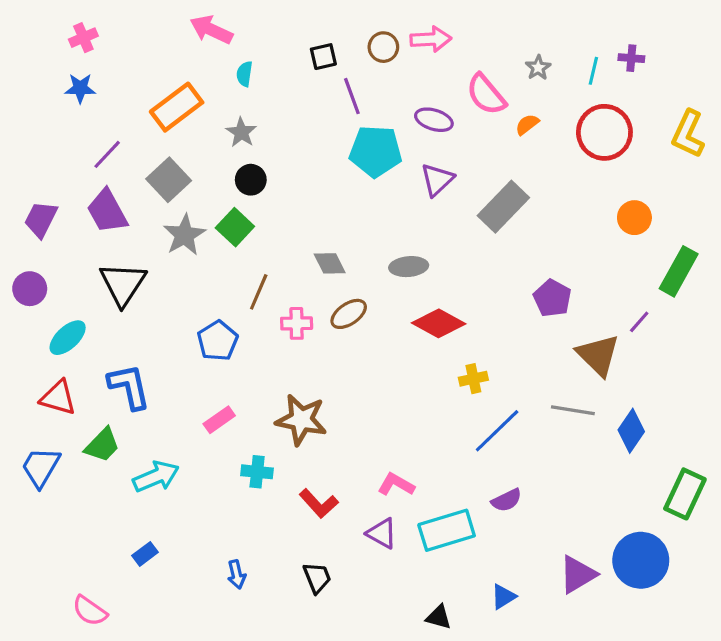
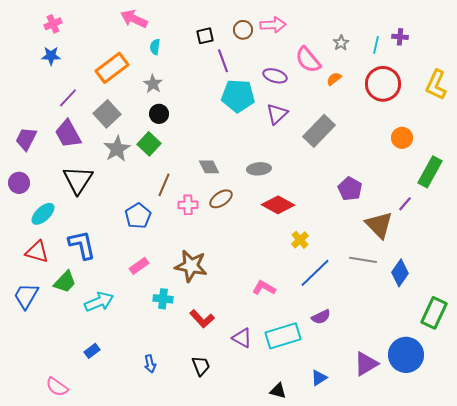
yellow cross: (473, 379) -> (300, 240), turned -30
pink L-shape: (396, 484) -> (264, 288), moved

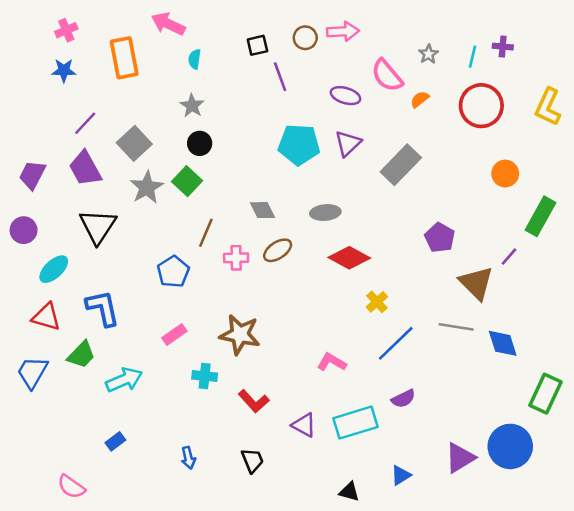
orange rectangle: (112, 68) -> (124, 58), moved, turned -64
cyan pentagon: (238, 96) -> (299, 145), moved
blue diamond: (400, 273) -> (503, 343), turned -52

